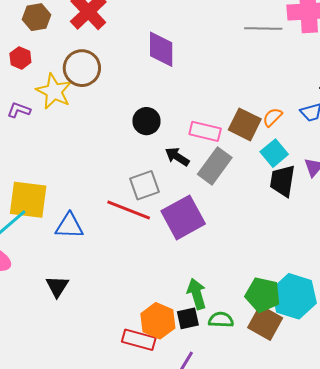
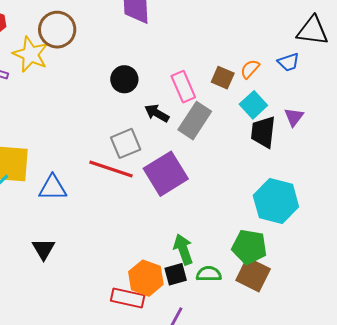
brown square: (245, 124) -> (223, 78), size x0.7
pink rectangle: (205, 131) -> (183, 87), turned 56
cyan hexagon: (294, 296) -> (276, 201), moved

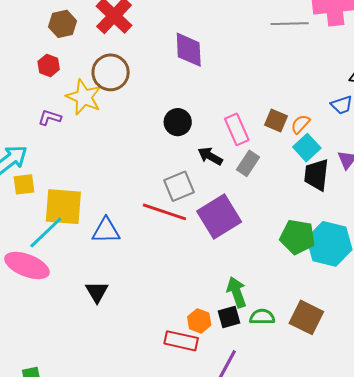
orange semicircle: (250, 69) -> (300, 124), moved
gray rectangle: (195, 121) -> (248, 163), size x0.7
green pentagon: (249, 247) -> (297, 237), moved
orange hexagon: (146, 278) -> (199, 321), size x0.7

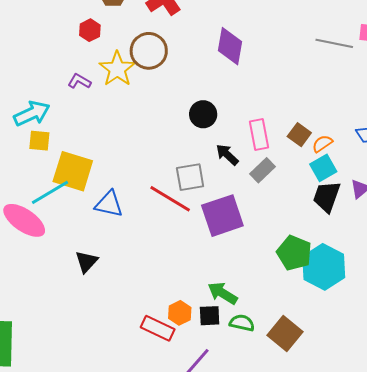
green arrow: (237, 292) -> (223, 293), turned -52

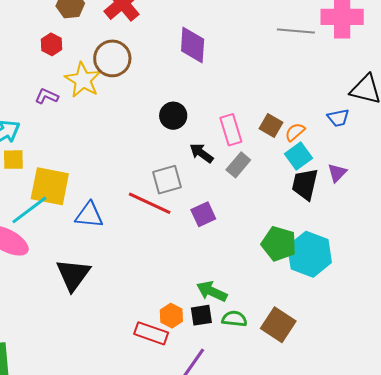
purple square: (222, 216) -> (203, 214), size x0.6
black triangle: (86, 262) -> (73, 275), size x1.5

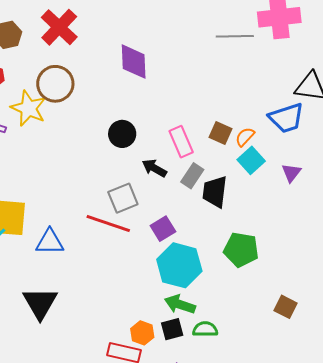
blue trapezoid: (338, 118) -> (286, 118), size x1.6
black trapezoid: (305, 184) -> (215, 192), moved
cyan hexagon: (310, 254) -> (179, 265), moved
brown square: (278, 325) -> (285, 307), moved, size x0.7

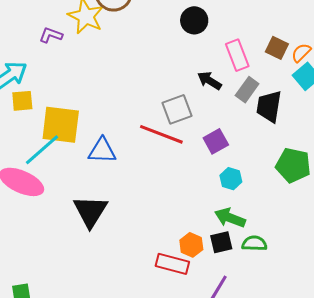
black circle: (122, 134) -> (194, 20), moved
cyan hexagon: (179, 265) -> (231, 179), size x0.5

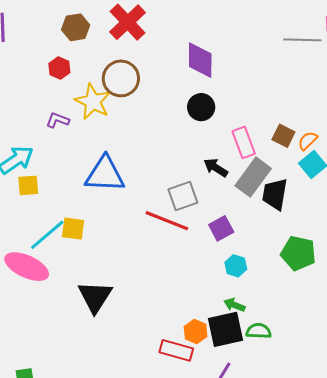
gray rectangle: (247, 90) -> (253, 177), size x1.5
yellow square: (61, 125) -> (73, 229), moved, size x0.6
blue triangle: (102, 151) -> (105, 174), moved, size x1.4
green arrow: (230, 218) -> (234, 305), size x0.7
black square: (221, 242) -> (225, 329), size x1.6

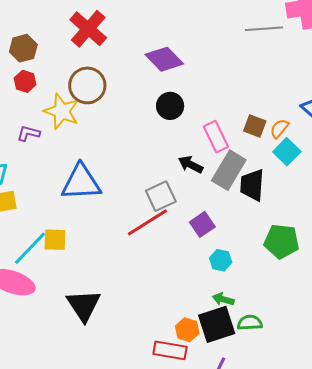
brown hexagon: (76, 27) -> (23, 48), moved
purple diamond: (200, 60) -> (164, 59), turned -39
red line: (167, 221) -> (147, 222), turned -48

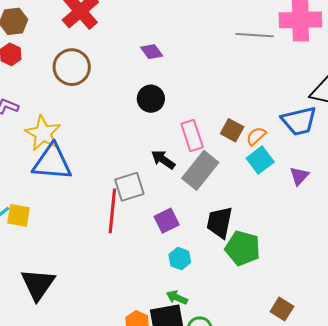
purple diamond: (164, 59) -> (152, 52), size x0.6
yellow star: (62, 111) -> (43, 133), moved
black trapezoid: (252, 185) -> (220, 222), moved
red line: (147, 222) -> (112, 211), turned -60

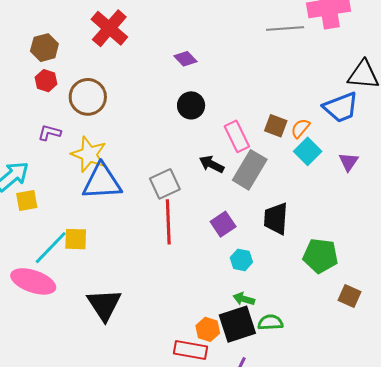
brown circle: (72, 67) -> (88, 97), moved
gray square: (129, 187) -> (165, 184), moved
green pentagon: (243, 248) -> (320, 256), moved

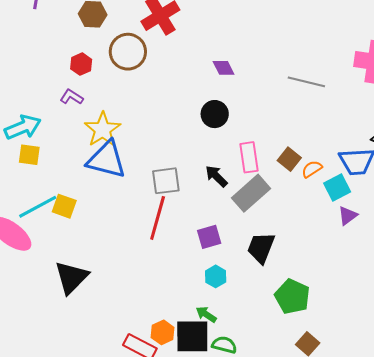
gray line: (285, 28) -> (306, 82), moved
red hexagon: (46, 81) -> (81, 64), moved
brown circle: (88, 97) -> (128, 52), moved
cyan square: (308, 151) -> (337, 187), moved

